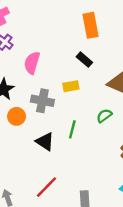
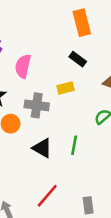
green line: (72, 129) -> (74, 145), moved

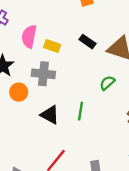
black rectangle: (78, 59) -> (87, 42), moved
yellow rectangle: (65, 88) -> (52, 46), moved, turned 35

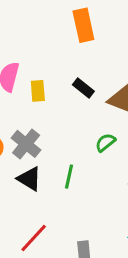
yellow rectangle: (52, 46) -> (38, 91), turned 63
gray cross: (43, 74) -> (26, 144), moved, turned 30

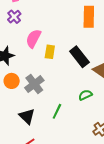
black rectangle: (83, 88) -> (79, 57), size x1.5
black triangle: (29, 179) -> (27, 116), moved

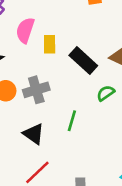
black rectangle: (79, 57) -> (83, 60), moved
gray cross: (34, 84) -> (36, 90), turned 30

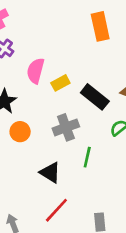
yellow rectangle: (50, 44) -> (60, 83), turned 66
gray cross: (36, 90) -> (66, 127), moved

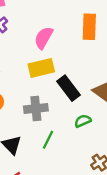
pink semicircle: (36, 71) -> (44, 38), moved
yellow rectangle: (60, 83) -> (41, 68), size x1.5

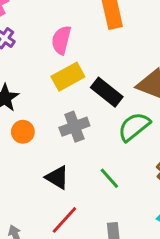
green semicircle: (83, 121) -> (134, 127), size x1.6
green line: (48, 140) -> (109, 178), moved, turned -54

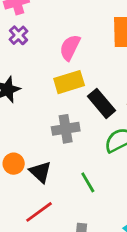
orange circle: (23, 132) -> (14, 164), moved

